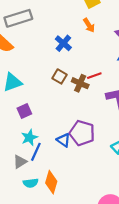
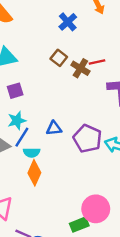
purple pentagon: (82, 133) -> (87, 139), moved
blue triangle: (64, 140) -> (54, 128), turned -48
cyan semicircle: (31, 183) -> (32, 153), moved

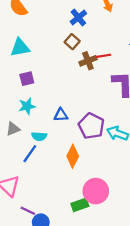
brown square: (59, 58) -> (72, 42), moved
brown cross: (80, 68) -> (88, 61), turned 35
blue line: (22, 137) -> (30, 154), moved
orange diamond: (34, 173) -> (73, 156), moved

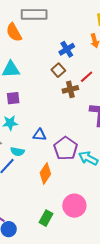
red line: (104, 56) -> (87, 77), moved, turned -40
pink circle: (96, 191) -> (74, 206), moved
green rectangle: (80, 205) -> (46, 218), turned -49

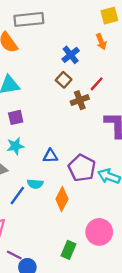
cyan semicircle: (17, 152) -> (35, 184), moved

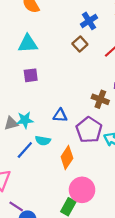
brown cross: (80, 100) -> (100, 99), moved, turned 35
cyan star: (15, 146) -> (25, 120), moved
pink circle: (99, 232) -> (82, 190), moved

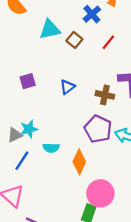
blue cross: (89, 21) -> (92, 14), moved
cyan triangle: (28, 44) -> (50, 29), moved
blue triangle: (60, 115) -> (67, 87), moved, turned -32
blue line: (25, 150) -> (22, 161), moved

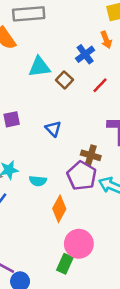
blue triangle: (67, 87) -> (53, 129), turned -42
brown cross: (105, 95) -> (91, 155), moved
cyan semicircle: (51, 148) -> (38, 181), moved

